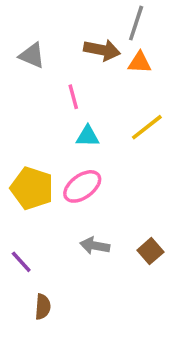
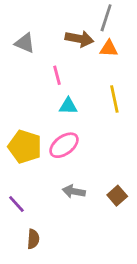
yellow line: (147, 127) -> (114, 99), turned -64

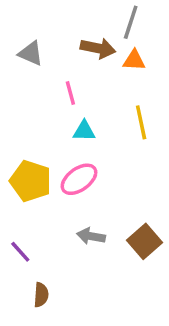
brown square: (117, 196) -> (145, 241), size x1.4

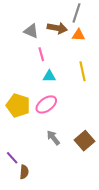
gray triangle: (31, 53) -> (31, 31), moved
gray arrow: (91, 236) -> (53, 138), turned 42
purple line: (20, 252) -> (12, 158), moved

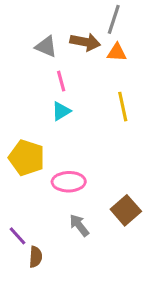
cyan triangle: (49, 76) -> (61, 111), moved, turned -32
pink ellipse: (46, 104) -> (69, 182), moved, turned 35
gray arrow: (53, 138) -> (79, 225), moved

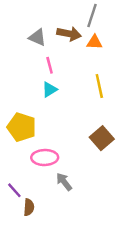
pink ellipse: (69, 182) -> (45, 157), moved
brown square: (126, 210) -> (102, 138), moved

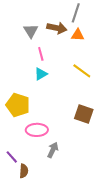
gray triangle: (37, 37) -> (31, 31), turned 35
yellow line: (99, 86) -> (82, 71), turned -42
brown square: (102, 138) -> (84, 114), turned -30
gray arrow: (64, 182) -> (53, 150), turned 63

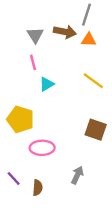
pink line: (41, 54) -> (33, 62), moved
gray arrow: (53, 150) -> (77, 175), moved
brown semicircle: (24, 171) -> (38, 188), moved

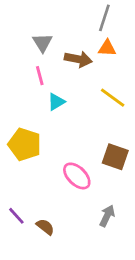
brown arrow: (65, 32) -> (78, 59), moved
pink ellipse: (42, 148) -> (77, 176), moved, turned 45
gray arrow: (77, 175) -> (107, 216), moved
brown semicircle: (38, 188) -> (45, 227), turned -56

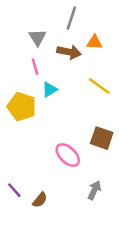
gray line: (104, 18) -> (71, 18), moved
yellow pentagon: (25, 144) -> (22, 107), moved
brown semicircle: (45, 227) -> (40, 200), turned 91

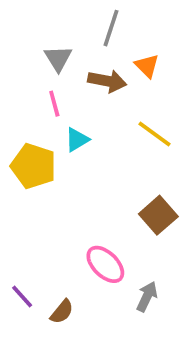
orange triangle: (94, 42) -> (147, 66), turned 42
brown square: (102, 138) -> (158, 215), turned 30
pink ellipse: (68, 155) -> (105, 264), moved

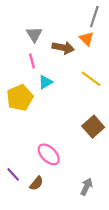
gray line: (111, 28) -> (94, 17), moved
yellow pentagon: (33, 166) -> (20, 98), turned 30
pink ellipse: (105, 264) -> (49, 154), moved
gray arrow: (147, 297) -> (87, 187), moved

